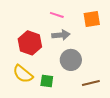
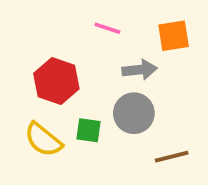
gray arrow: (61, 35) -> (140, 70), moved
green square: (47, 81) -> (89, 130), moved

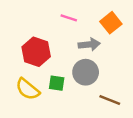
orange square: (174, 36) -> (111, 23), turned -30
brown line: (172, 157) -> (110, 100), turned 35

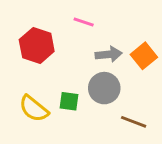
orange square: (111, 23) -> (144, 56), moved
red hexagon: (36, 52) -> (37, 46), moved

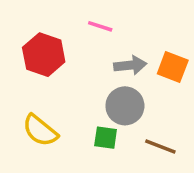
orange square: (144, 56) -> (173, 67), turned -30
green square: (69, 101) -> (106, 138), moved

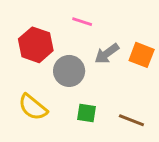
gray arrow: (130, 65) -> (107, 54), turned 150
gray circle: (125, 106) -> (69, 71), moved

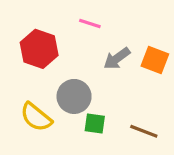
gray circle: (69, 71) -> (74, 96), moved

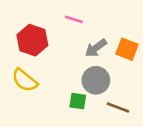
gray circle: (74, 96) -> (96, 80), moved
yellow semicircle: (36, 117) -> (25, 80), moved

